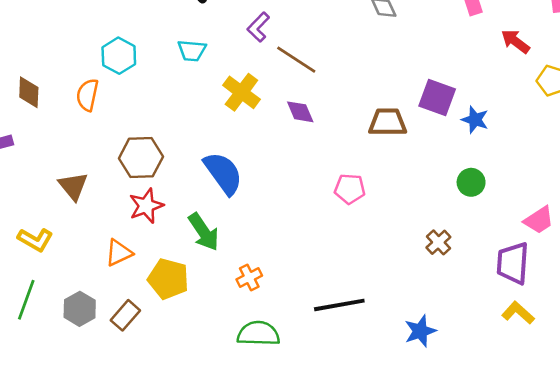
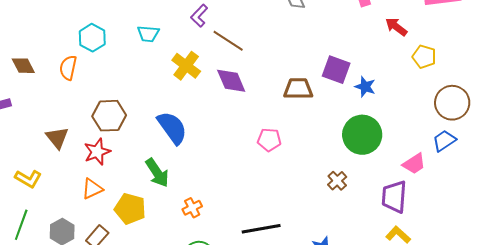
brown diamond: (29, 92) -> (23, 66), turned -30
purple diamond: (300, 112) -> (231, 81), size x1.4
green circle: (471, 182) -> (362, 135), size x1.8
red star: (146, 206) -> (97, 152), moved

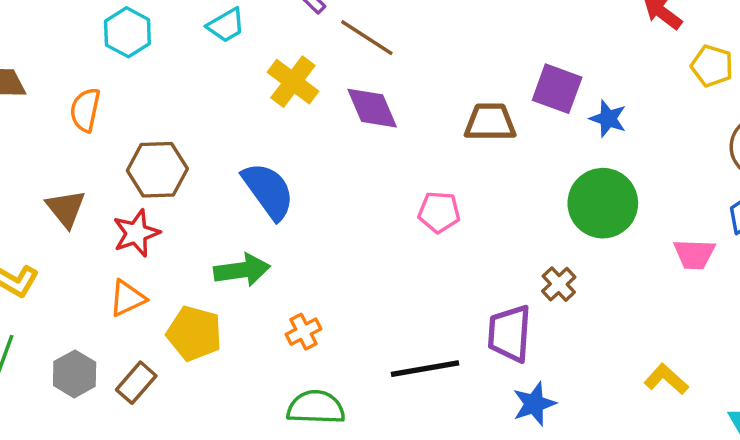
cyan trapezoid: (148, 34) -> (226, 25), turned -35
orange semicircle: (68, 68) -> (85, 110), moved
pink trapezoid: (414, 164) -> (694, 254), turned 35
green arrow: (157, 173) -> (242, 270), turned -64
purple trapezoid: (394, 197) -> (510, 333), moved

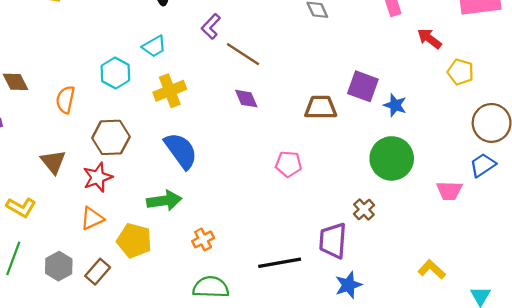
cyan hexagon: (127, 32) -> (115, 73), moved
yellow cross: (293, 82) -> (170, 91), moved, turned 32
purple diamond: (372, 108) -> (246, 99), size x0.7

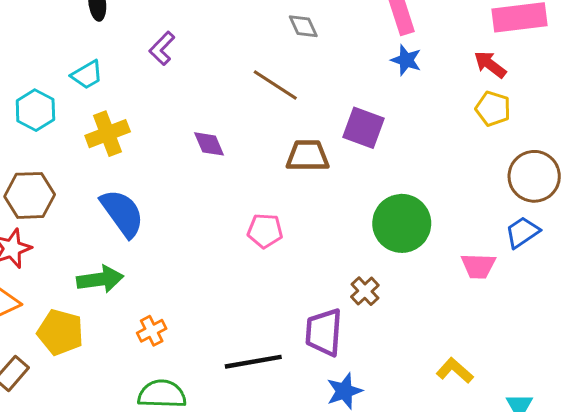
red arrow: (429, 39) -> (490, 64), moved
brown line: (243, 54) -> (275, 85), moved
blue star: (395, 105) -> (406, 60), moved

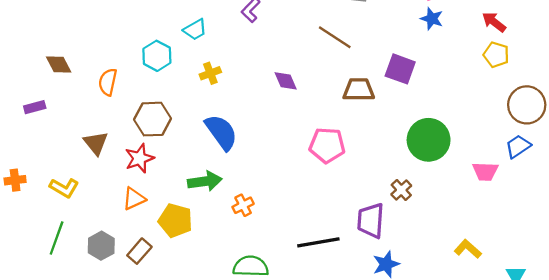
yellow cross: (108, 134) -> (210, 73), size x0.7
pink pentagon: (265, 231) -> (327, 145), size x1.4
orange cross: (152, 331) -> (243, 205), moved

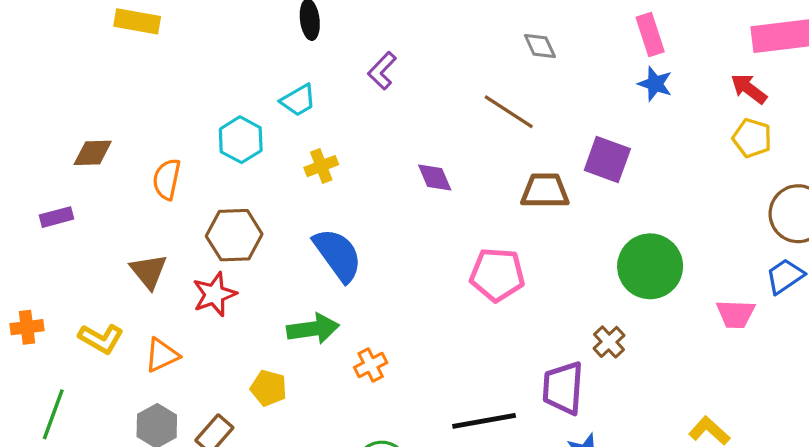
brown diamond: (59, 65) -> (93, 153), turned -64
orange triangle: (134, 199) -> (162, 355), moved
yellow pentagon: (175, 221) -> (269, 388), size x0.7
green line: (57, 238) -> (53, 414), moved

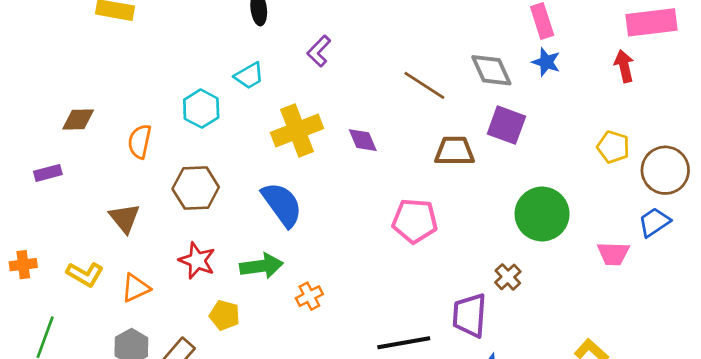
gray diamond: (540, 46) -> (491, 70), moved, size x1.5
red arrow: (749, 89) -> (624, 66), turned 40
yellow pentagon: (752, 138) -> (613, 147), moved
yellow cross: (321, 166) -> (297, 130), moved, size x1.8
red star: (214, 294) -> (197, 261), moved, turned -30

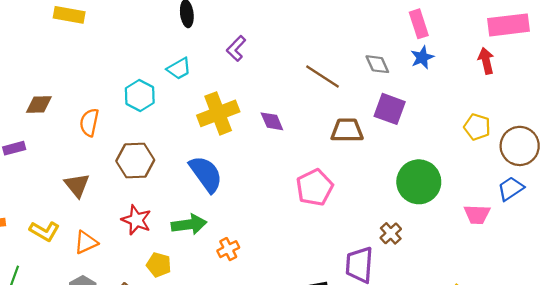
blue star: (546, 62) -> (422, 57), turned 30
gray diamond: (491, 70) -> (377, 64), size x0.7
pink pentagon: (415, 221) -> (315, 187), turned -30

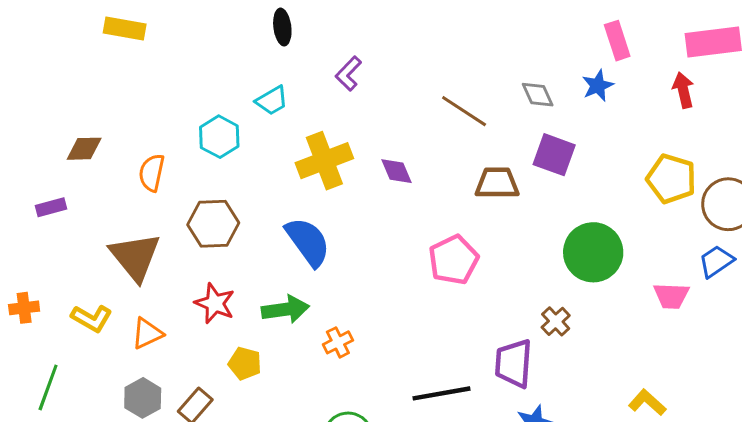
pink rectangle: (419, 24) -> (617, 41), moved
yellow pentagon: (477, 127) -> (671, 179), size x1.4
brown triangle: (77, 185) -> (135, 257), size x1.5

